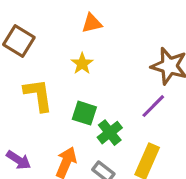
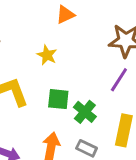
orange triangle: (92, 23) -> (65, 15), moved

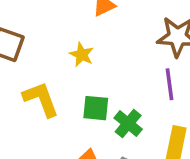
purple line: (119, 80) -> (169, 84), turned -40

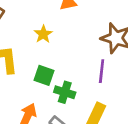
green cross: (128, 124) -> (65, 92), turned -36

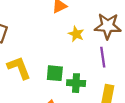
yellow star: (43, 34) -> (76, 34), moved

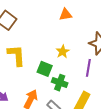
yellow star: (76, 34) -> (63, 52), moved

